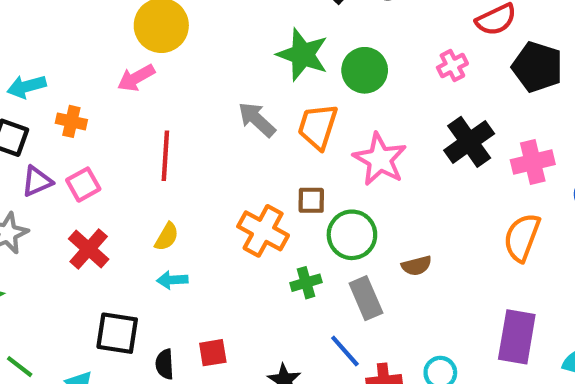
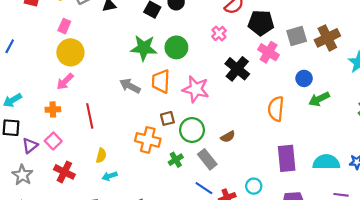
orange cross: (71, 121) -> (53, 109), moved
pink cross: (533, 162) -> (269, 52), moved, turned -30

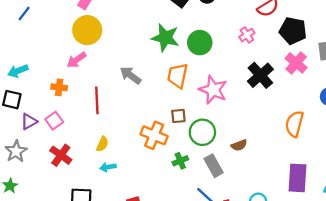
gray arrow: (130, 86) -> (130, 75), moved

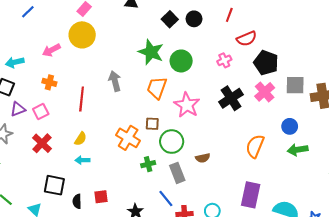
pink arrow: (77, 60) -> (51, 50), moved
gray arrow: (130, 75) -> (115, 81), turned 30

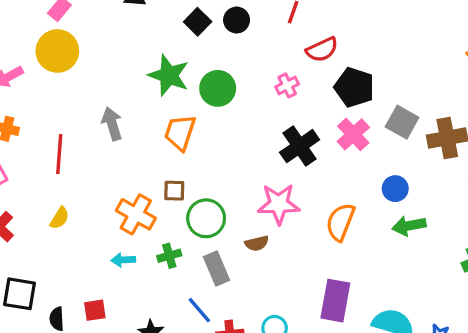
gray square: (295, 85) -> (402, 122), turned 30
pink star: (187, 105) -> (279, 204), moved, turned -30
cyan arrow: (82, 160) -> (123, 260), moved

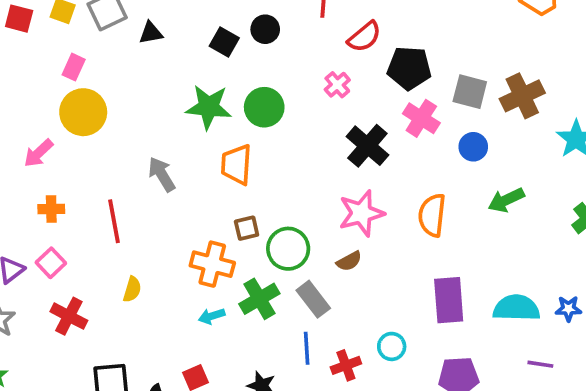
blue circle: (395, 189) -> (473, 147), moved
green cross: (169, 256) -> (259, 299), size x1.5
blue line: (199, 310) -> (307, 348), turned 52

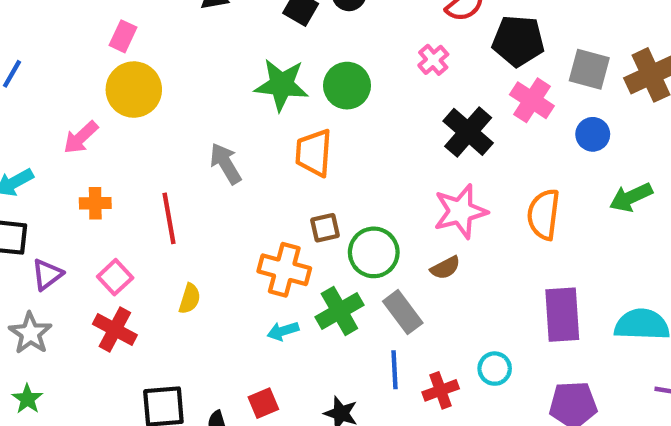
pink square: (51, 263) -> (115, 277), moved

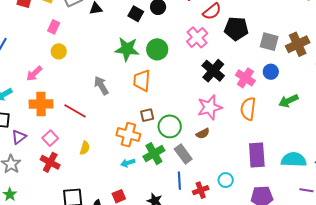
pink cross: (433, 60) -> (197, 37), size x1.5
yellow circle: (134, 90) -> (59, 51), size x0.6
pink cross: (532, 100) -> (245, 78), moved
orange cross: (95, 203) -> (41, 104), size x1.6
red line: (169, 218) -> (75, 111), turned -50

